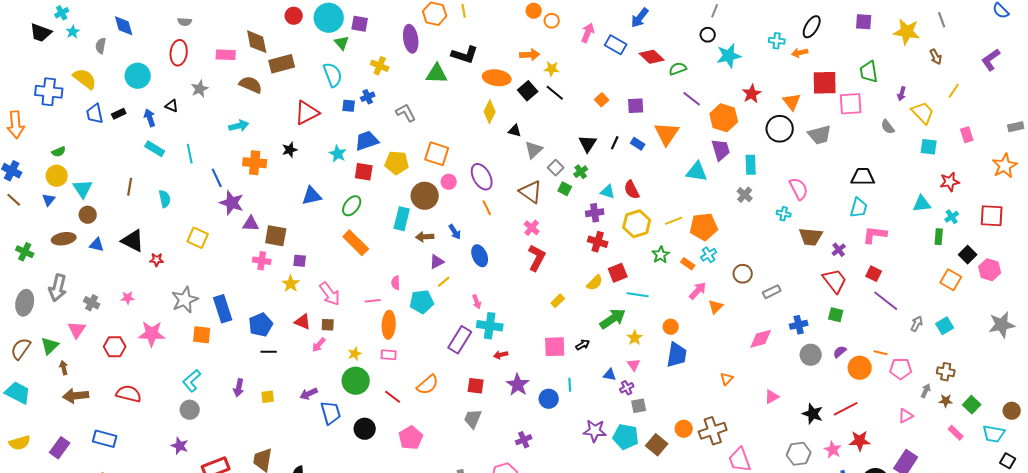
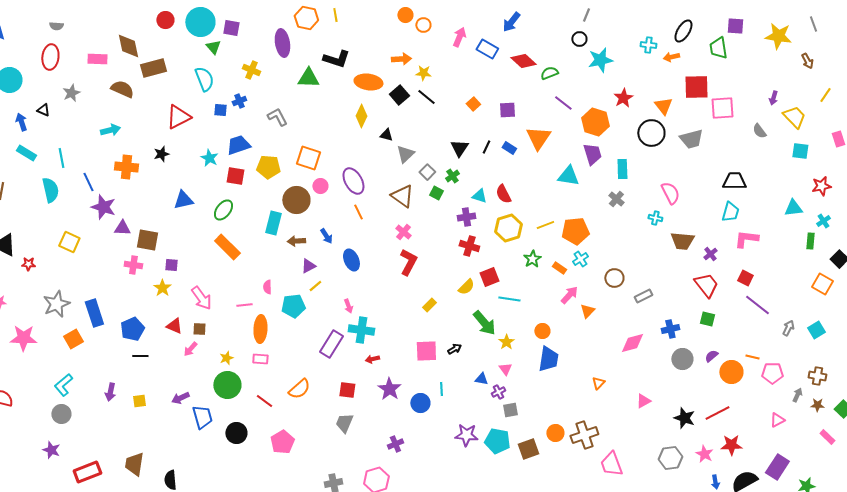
green trapezoid: (869, 72) -> (718, 48), moved
cyan semicircle: (165, 199) -> (50, 190), moved, size x1.4
green arrow: (613, 319) -> (484, 323), turned 84
orange square: (202, 335) -> (73, 339), turned -36
brown square: (657, 445) -> (528, 449), turned 30

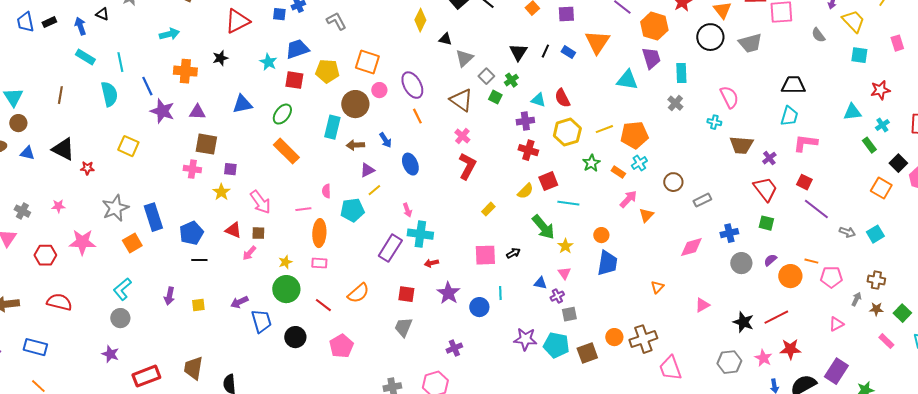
purple triangle: (122, 228) -> (197, 112), moved
green rectangle: (810, 241) -> (869, 145), turned -42
gray arrow: (788, 328) -> (847, 232), turned 84

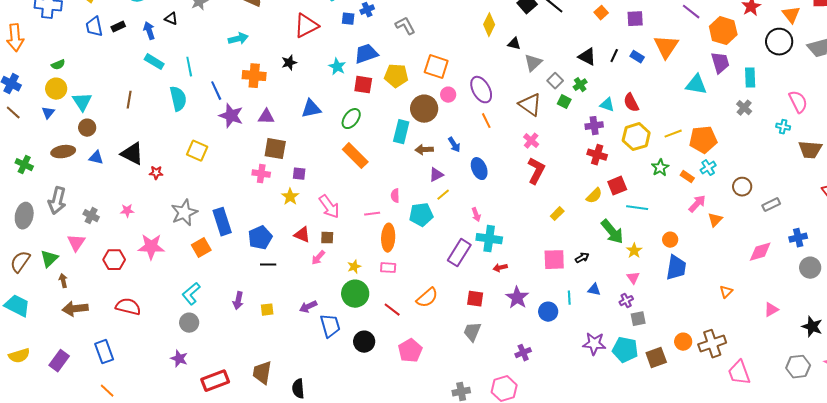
black triangle: (518, 52) -> (587, 57), turned -36
blue triangle: (540, 283) -> (594, 290), moved
blue rectangle: (35, 347) -> (104, 352), turned 55

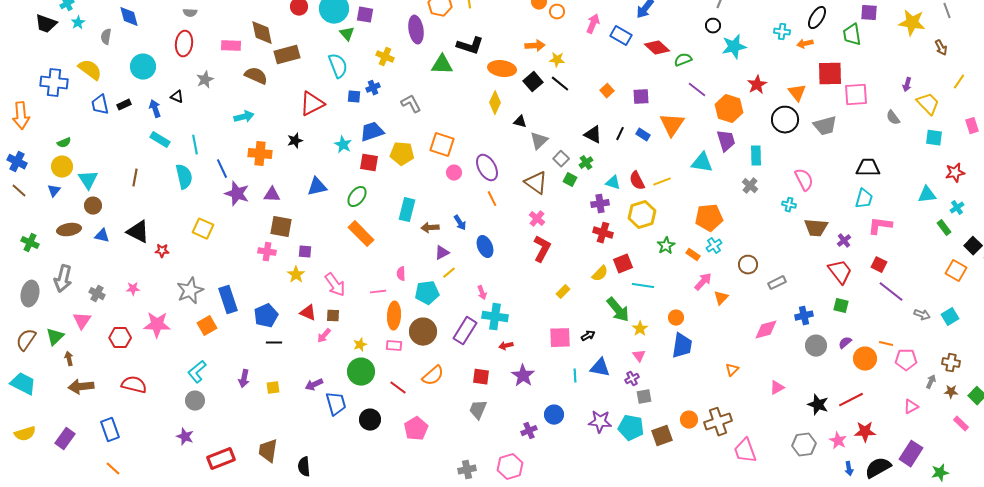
brown circle: (424, 109) -> (423, 332), moved
yellow line: (673, 134) -> (662, 182), moved
blue triangle: (594, 290) -> (600, 368), size x1.5
blue circle: (548, 312) -> (554, 415), moved

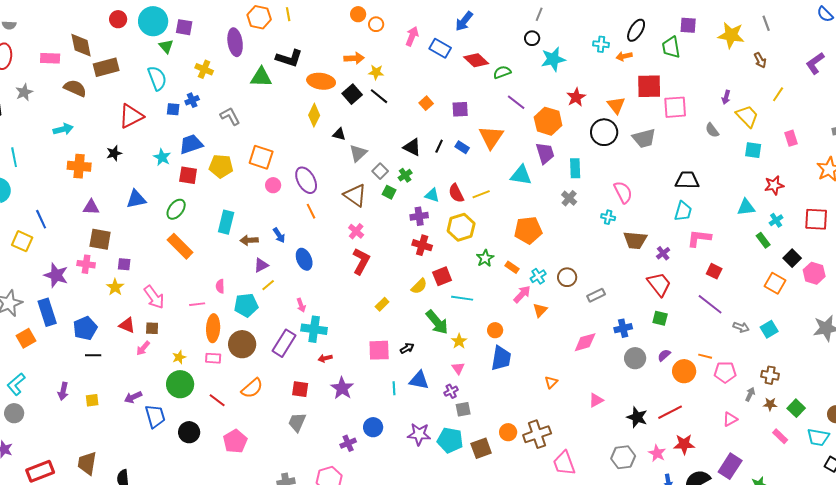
blue line: (222, 169) -> (41, 219), moved
purple star: (237, 194) -> (56, 275), moved
cyan cross: (714, 246) -> (538, 276), moved
red square: (879, 265) -> (714, 271), moved

